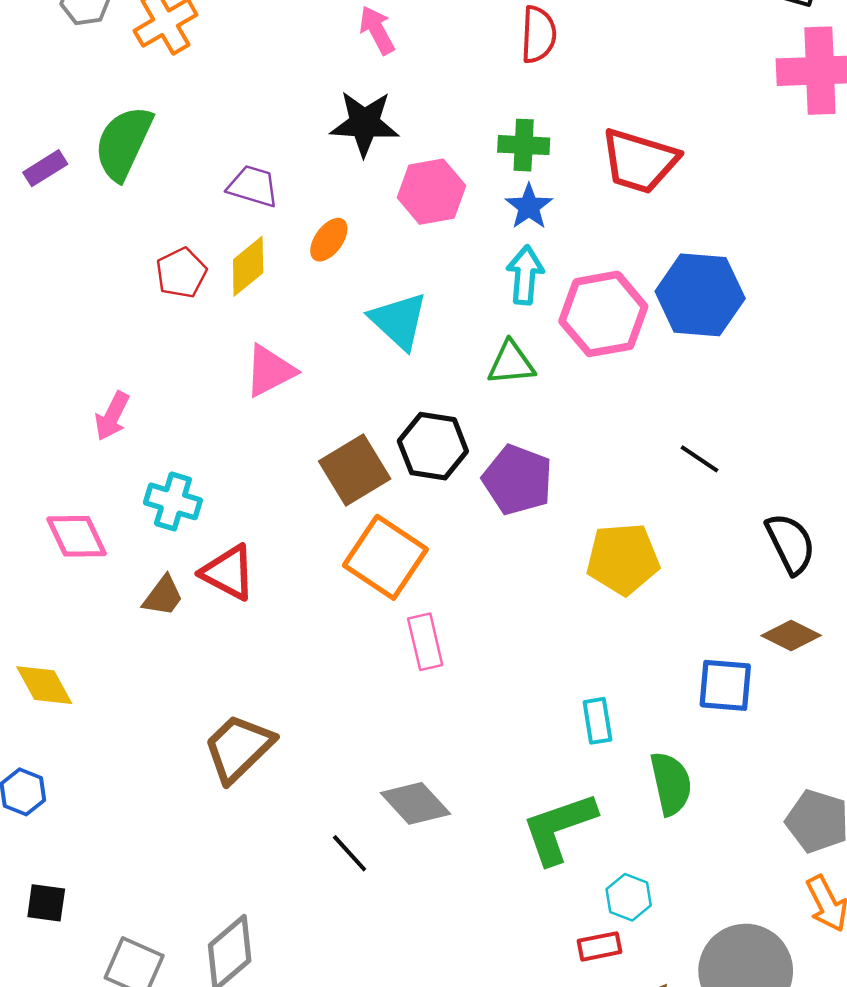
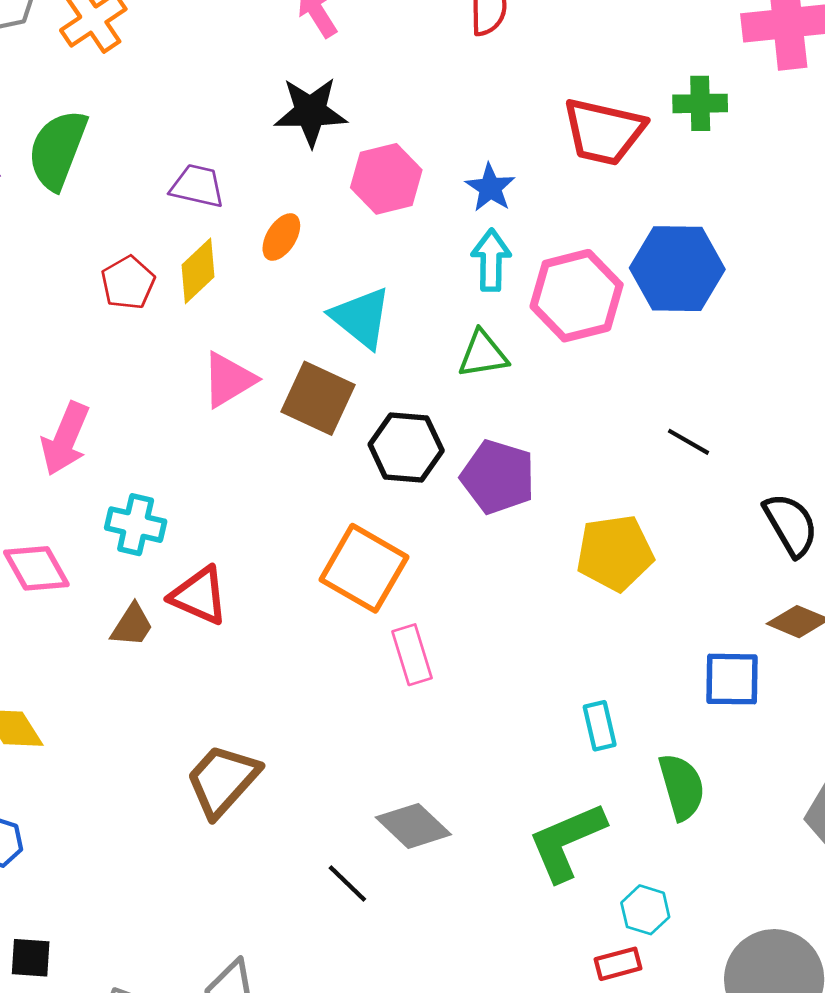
green cross: (524, 145) -> (700, 103), moved
pink arrow: (112, 416) -> (65, 439), size x1.4
brown square: (355, 470) -> (318, 398), moved, turned -30

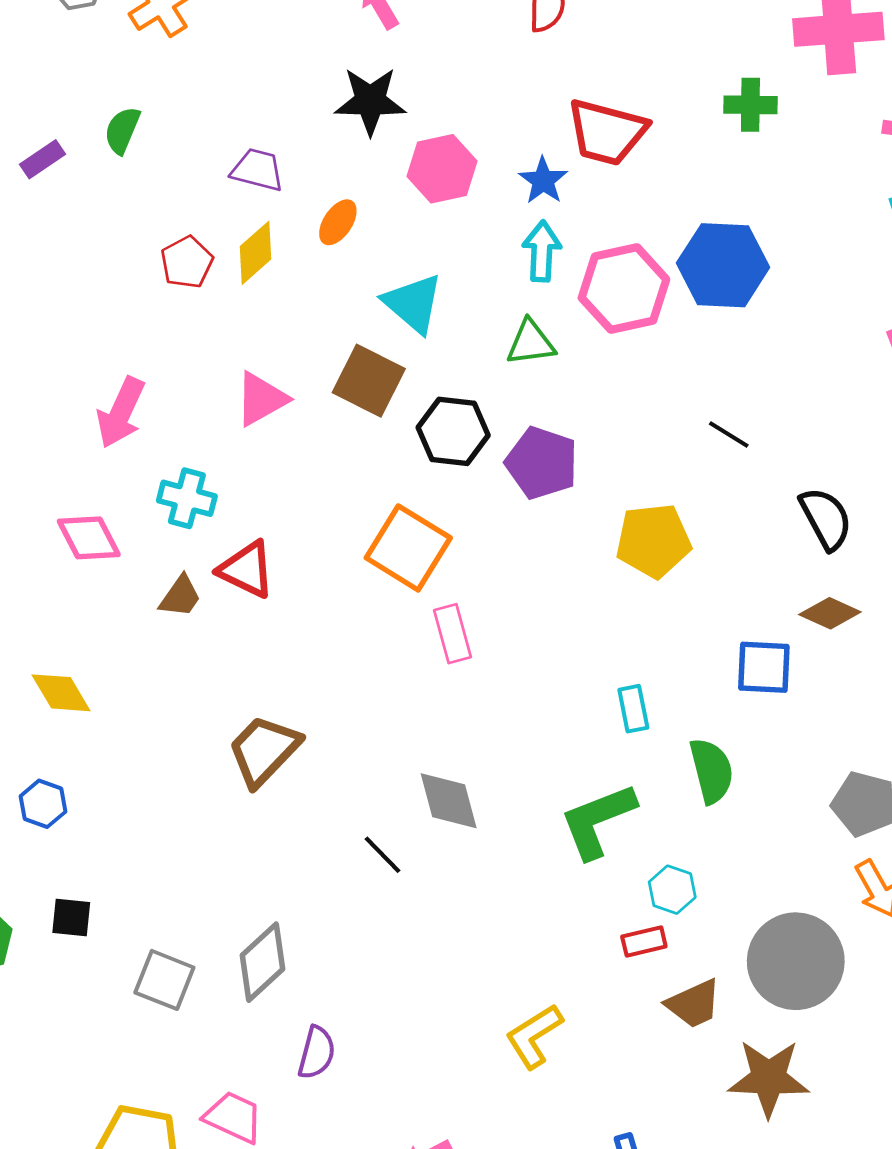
red trapezoid: (604, 132) -> (607, 132), moved
green semicircle: (58, 150) -> (122, 130), size x0.6
pink triangle: (229, 380) -> (261, 399), moved
gray diamond: (413, 826) -> (449, 801), turned 30

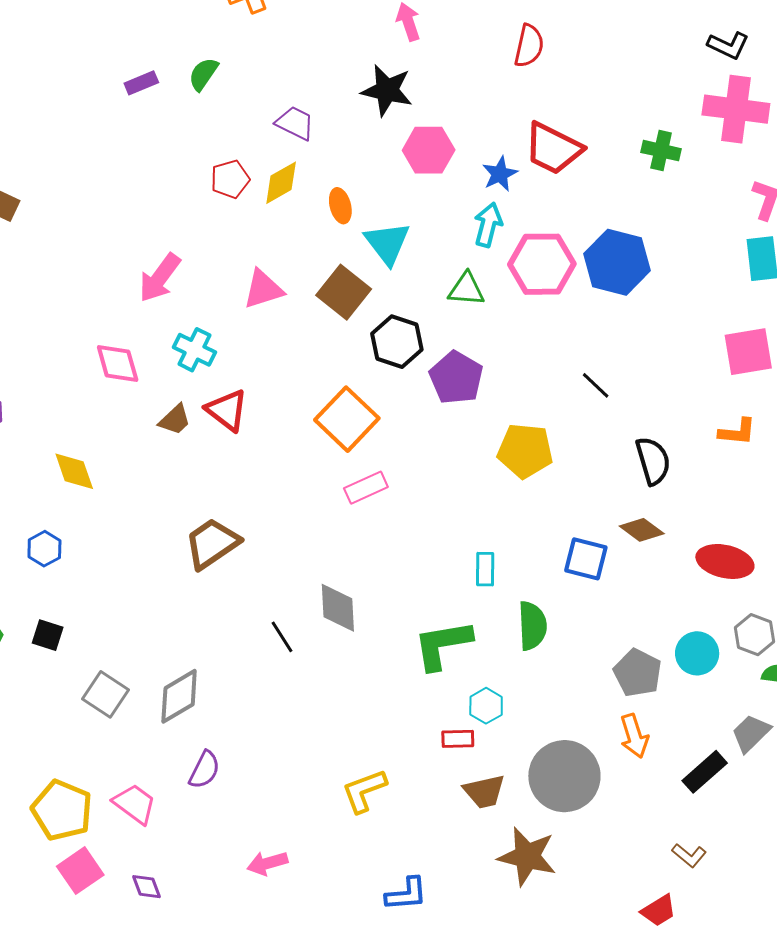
orange ellipse: (338, 222) -> (340, 206), moved, turned -60
pink rectangle: (453, 634) -> (366, 488), turned 69

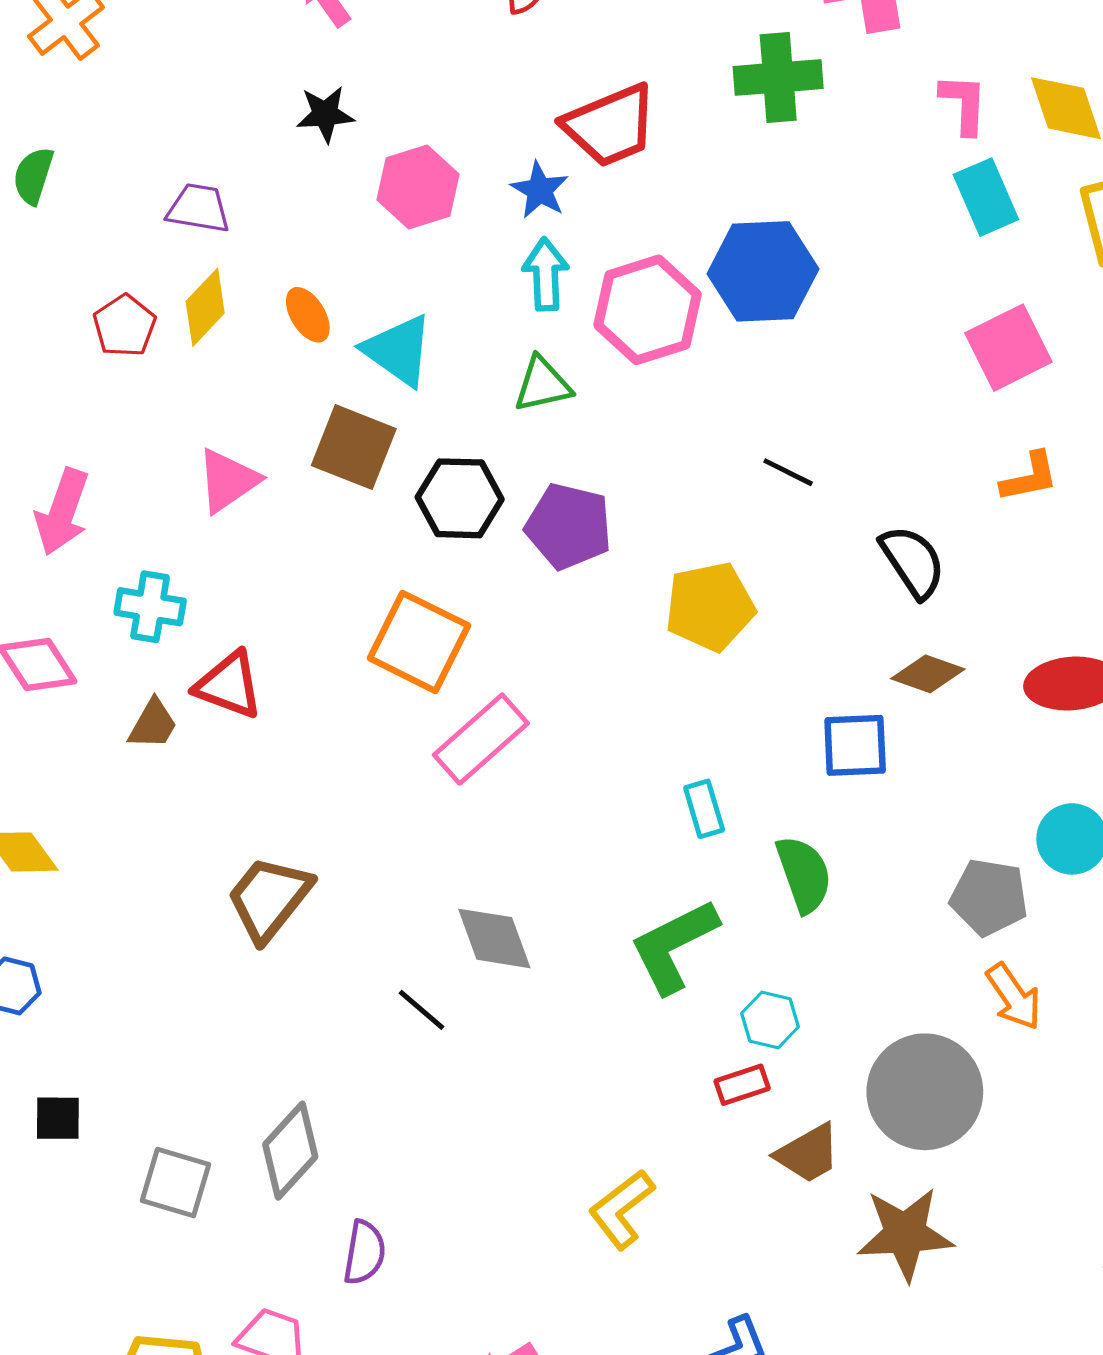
black star: (387, 90) -> (325, 114), size x0.7
red trapezoid: (553, 149) -> (610, 126), turned -32
green cross: (661, 151) -> (778, 77), size x1.4
pink rectangle: (366, 488) -> (481, 739), size x1.4

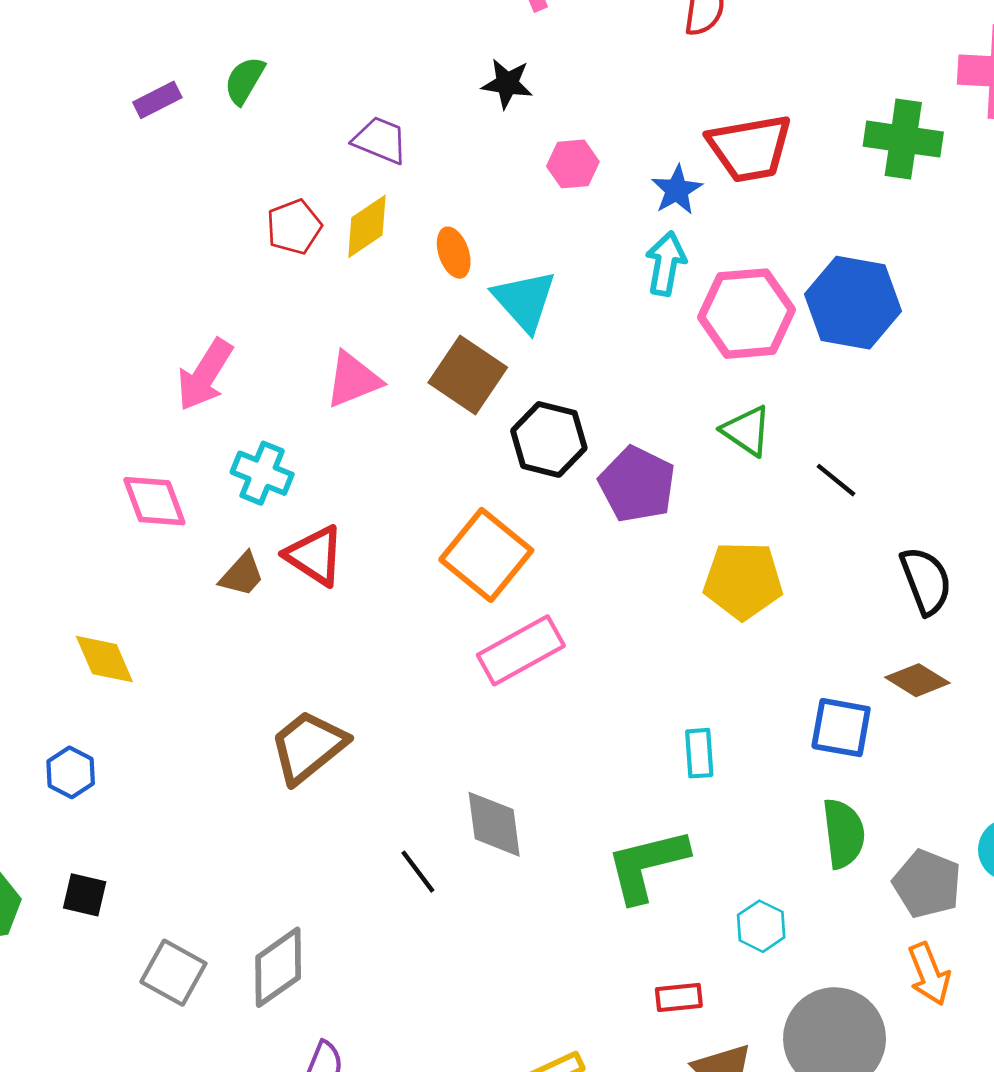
pink hexagon: (418, 187) -> (573, 164), size x0.7
green triangle: (542, 384) -> (747, 431), moved, turned 34
green semicircle: (804, 874) -> (844, 833), moved
cyan hexagon: (770, 1020) -> (761, 926), moved

